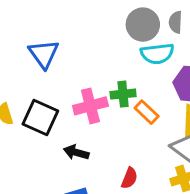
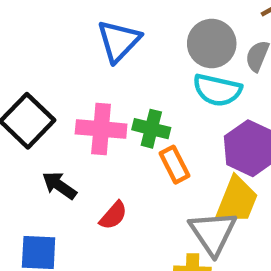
blue triangle: (44, 54) -> (119, 41), moved
red semicircle: (129, 178) -> (113, 215), moved

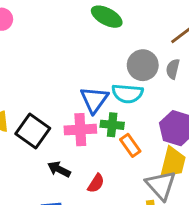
blue triangle: (119, 41) -> (94, 100), moved
cyan semicircle: (217, 90) -> (127, 94), moved

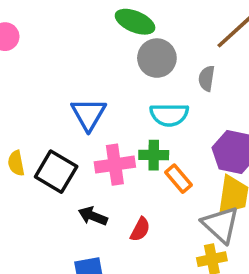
gray circle: (143, 65) -> (157, 58), moved
gray semicircle: (173, 69) -> (207, 78), moved
blue triangle: (94, 100) -> (89, 114), moved

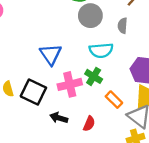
green cross: (154, 155) -> (94, 76), turned 36
orange rectangle: (178, 179) -> (114, 100), moved

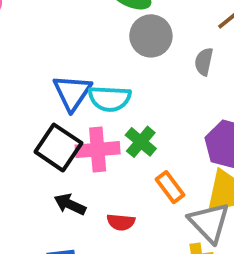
cyan semicircle: (101, 50) -> (110, 99), moved
black square: (33, 92) -> (58, 147), moved
red semicircle: (89, 124) -> (121, 222), turned 64

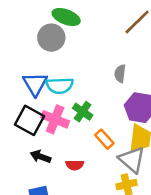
gray circle: (151, 36) -> (51, 38), moved
gray semicircle: (204, 62) -> (120, 74), moved
pink cross: (98, 150) -> (55, 119), turned 32

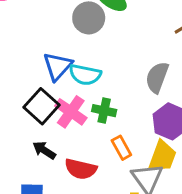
gray semicircle: (120, 74) -> (157, 77), size x1.5
green cross: (83, 112) -> (104, 111), turned -36
red semicircle: (75, 165) -> (81, 169), size x1.5

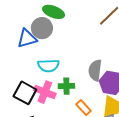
blue triangle: (58, 66) -> (27, 38), moved, turned 45
gray semicircle: (157, 77) -> (95, 70), moved

